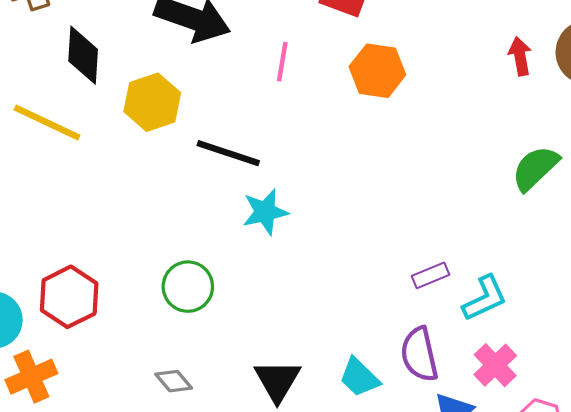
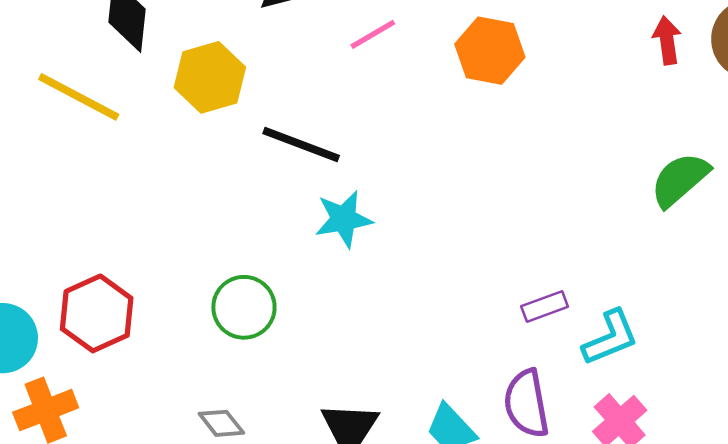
pink line: (282, 62) -> (373, 34), turned 48

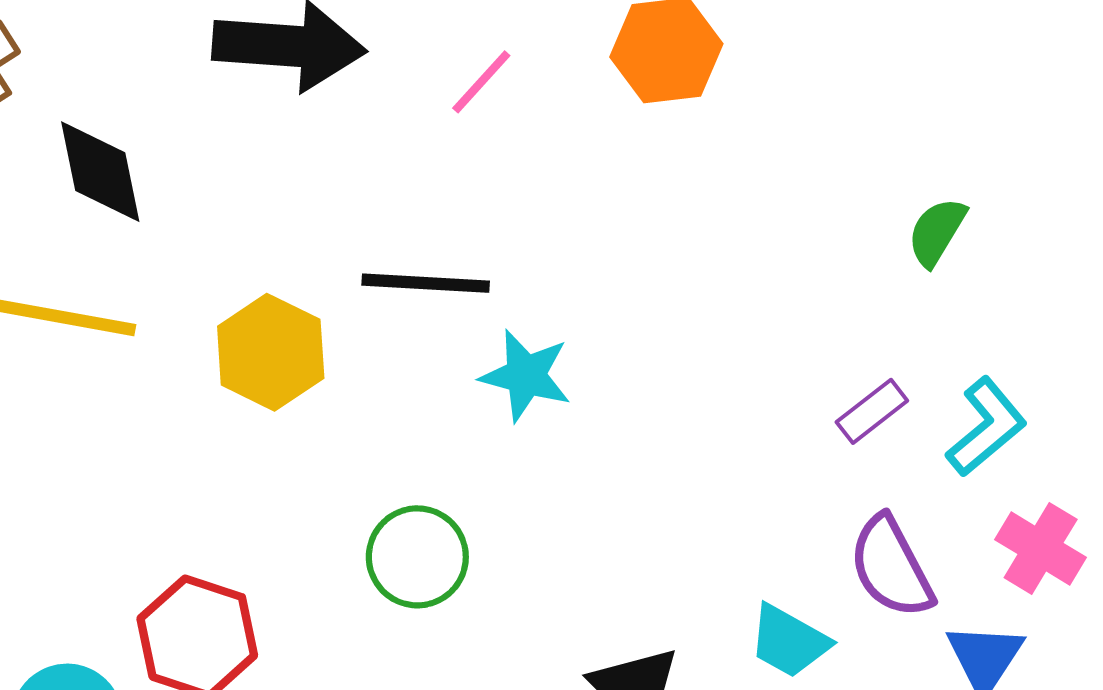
yellow hexagon: (210, 77) -> (271, 352), moved
green semicircle: (680, 180) -> (937, 232), moved, size x0.7
cyan star: (344, 219) -> (526, 376), turned -30

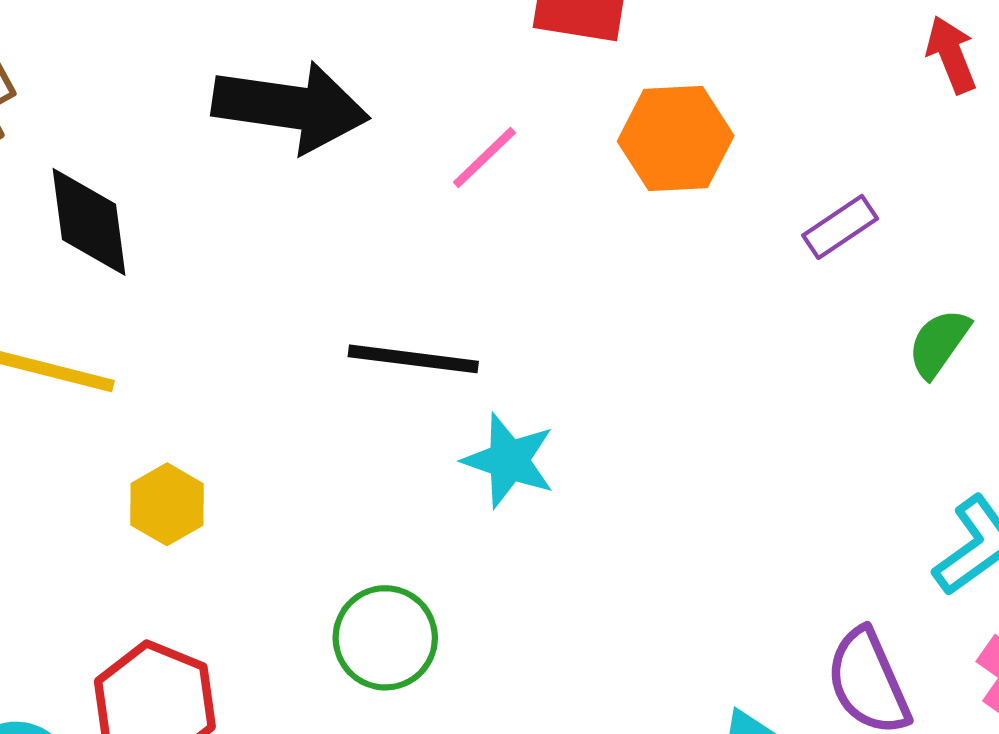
yellow hexagon: (271, 352) -> (167, 504), moved, size x0.7
purple rectangle: (872, 411) -> (840, 227), moved

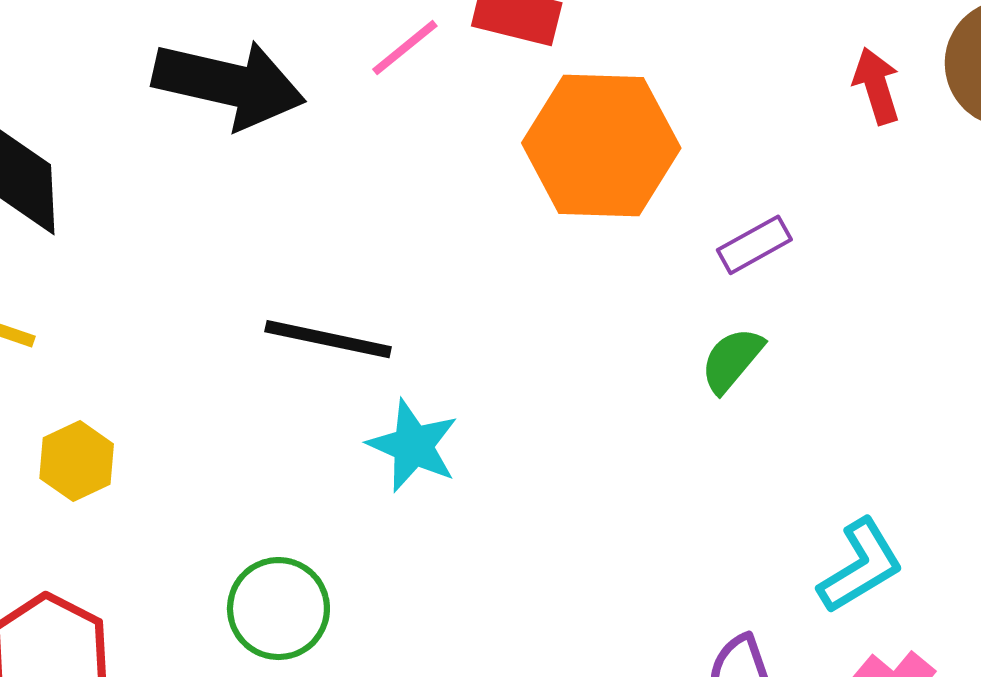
orange hexagon: (676, 138) -> (601, 146), size x1.4
pink line: (484, 158) -> (405, 48), moved
green semicircle: (939, 343) -> (732, 360), moved

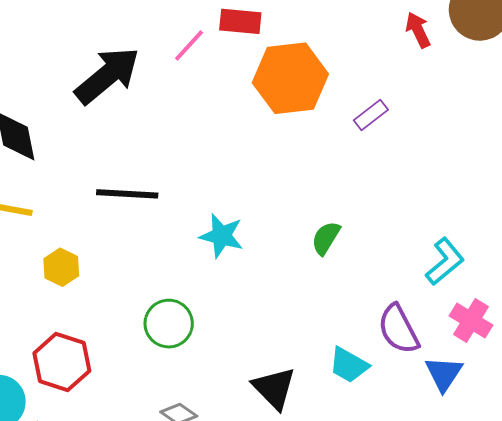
black arrow: (229, 84) -> (107, 75), turned -44
black line: (328, 339) -> (127, 194), moved
green semicircle: (732, 360) -> (326, 238), moved

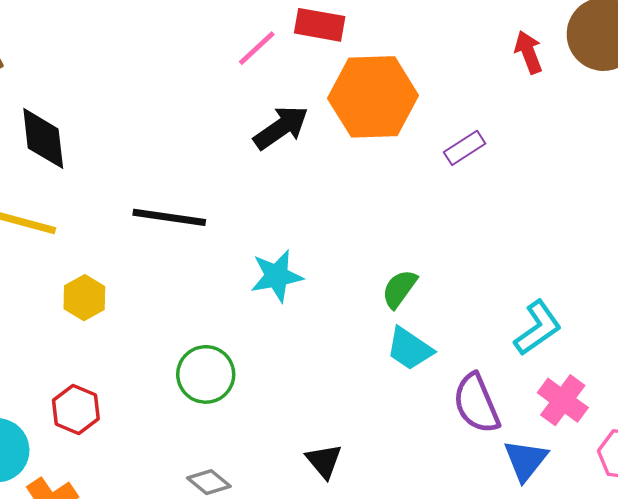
black arrow: (107, 75) -> (281, 128), moved, size x0.7
cyan star: (222, 236) -> (277, 276), turned -30
red hexagon: (62, 362) -> (76, 409), size x0.7
cyan trapezoid: (349, 365) -> (410, 349), moved
black triangle: (274, 388) -> (324, 461), size x0.7

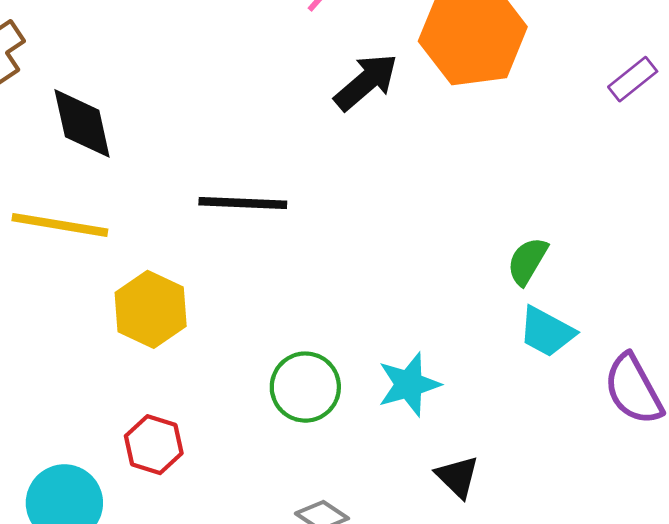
purple rectangle: (465, 148) -> (633, 79), moved
cyan star: (277, 276) -> (409, 384), moved
yellow hexagon: (84, 298) -> (151, 309), size x1.4

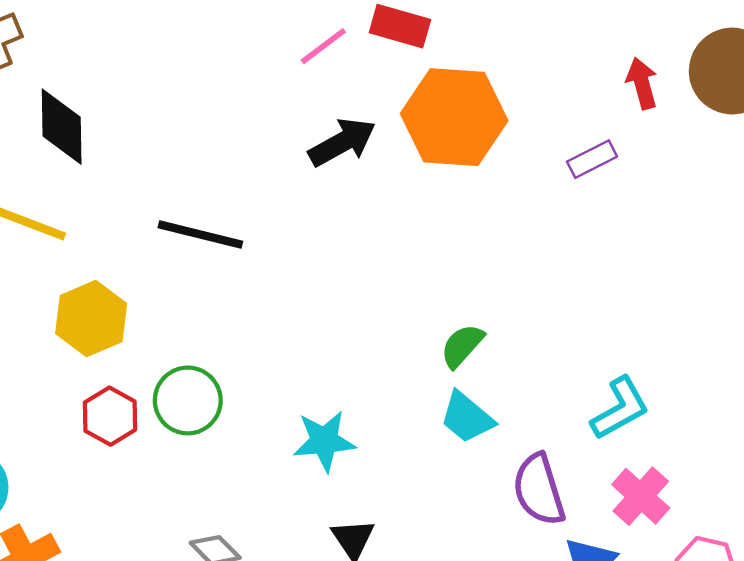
purple rectangle: (633, 79) -> (592, 159), moved
green circle: (305, 387) -> (188, 400), moved
red hexagon: (154, 445) -> (110, 416), moved

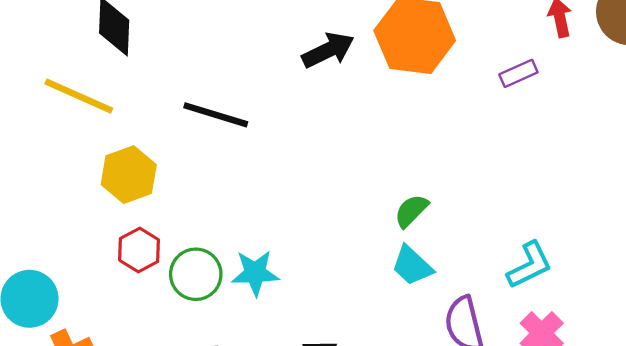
green circle: (188, 400) -> (196, 274), moved
cyan star: (324, 441) -> (255, 273), moved

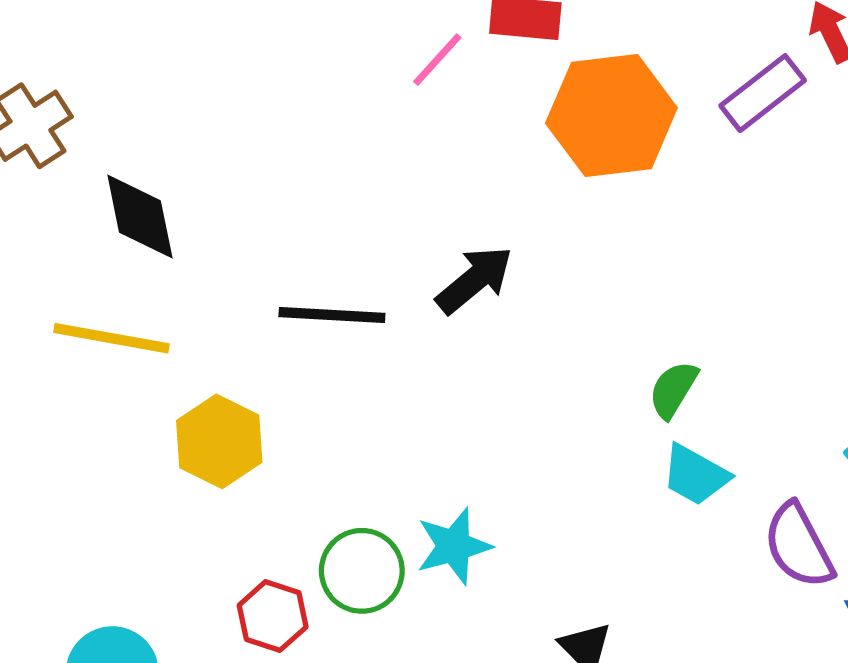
black arrow: (328, 50) -> (474, 280), moved
purple rectangle: (518, 73) -> (763, 93), moved, size x1.4
red hexagon: (139, 250) -> (273, 616), moved

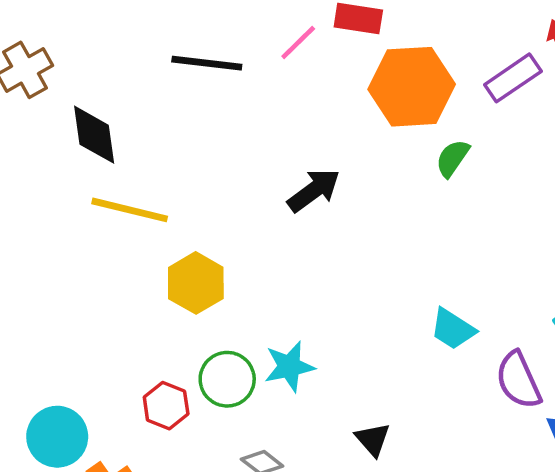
black line: (332, 315) -> (207, 63), moved
yellow line: (112, 338) -> (130, 210), moved
green semicircle: (673, 390) -> (452, 158), moved
yellow hexagon: (219, 441) -> (196, 283), moved

